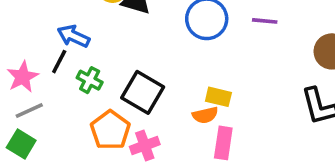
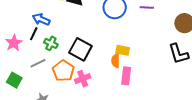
gray line: (29, 110) -> (38, 63), moved
orange semicircle: (205, 115) -> (116, 61), turned 104

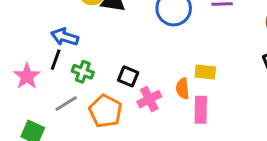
black square: (80, 49) -> (128, 76), size x0.6
yellow rectangle: (123, 50) -> (205, 72), moved
pink cross: (83, 79) -> (149, 99), moved

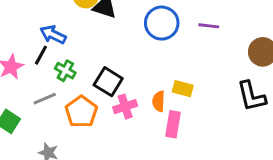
black square: (128, 76) -> (108, 82), size x1.4

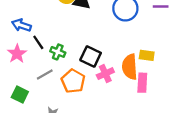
blue arrow: (53, 35) -> (21, 25), moved
black line: (41, 55) -> (38, 42), turned -56
orange semicircle: (159, 101) -> (130, 67), size x1.6

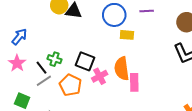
blue arrow: (21, 25) -> (19, 37), turned 114
black line: (38, 42) -> (41, 68), moved
yellow rectangle: (147, 55) -> (127, 35), moved

